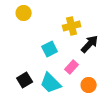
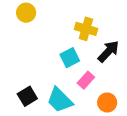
yellow cross: (72, 26) -> (86, 29), turned 30
cyan square: (50, 49) -> (70, 58), moved

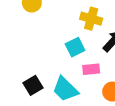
pink rectangle: (86, 80) -> (91, 69), turned 42

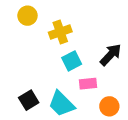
yellow cross: (91, 19) -> (60, 32), moved, turned -35

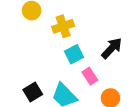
pink rectangle: (88, 84) -> (90, 76), turned 63

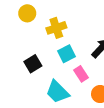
black square: (33, 92) -> (33, 64), moved

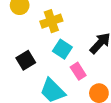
cyan square: (66, 54) -> (62, 49), turned -30

